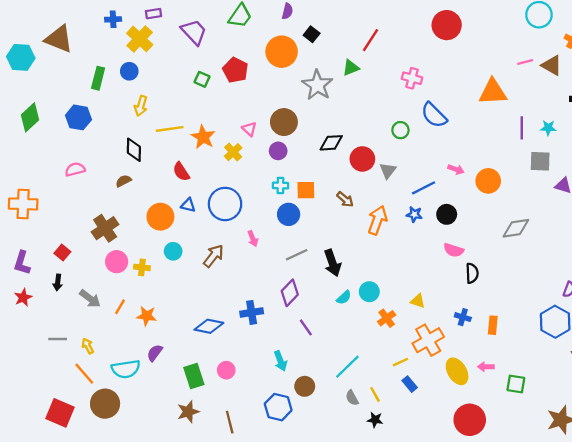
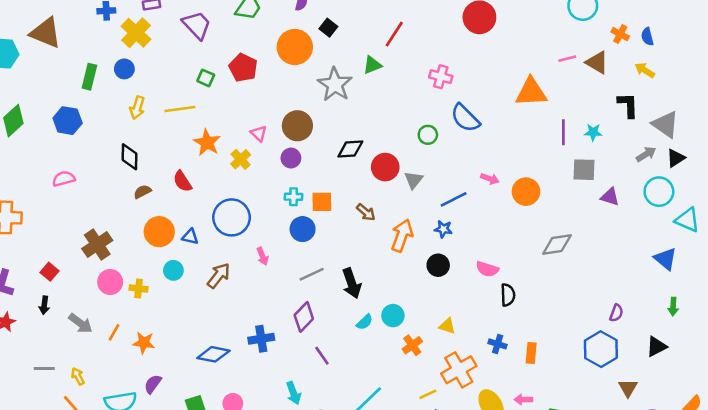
yellow line: (170, 129) -> (180, 109), moved
brown semicircle: (123, 181) -> (142, 192), moved
blue triangle: (188, 205) -> (190, 237), moved
black circle: (447, 214) -> (438, 265), moved

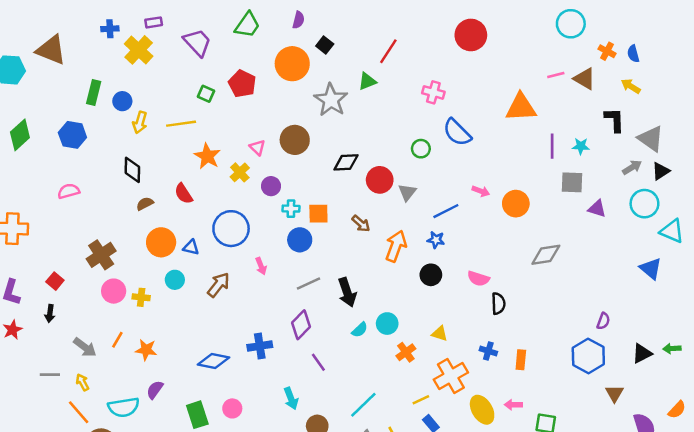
blue circle: (124, 69) -> (122, 101), moved
purple circle: (291, 158) -> (271, 186), moved
green arrow: (673, 307) -> (672, 349), moved, turned 84
gray arrow: (80, 323) -> (85, 347), moved

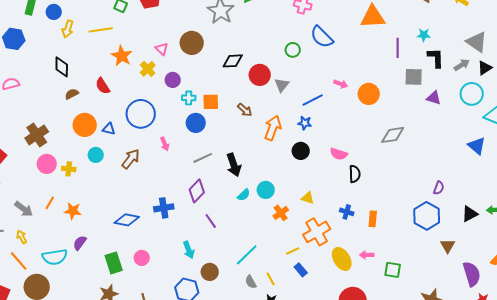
black L-shape: (614, 120) -> (436, 58), moved
cyan star: (581, 146) -> (424, 35), moved

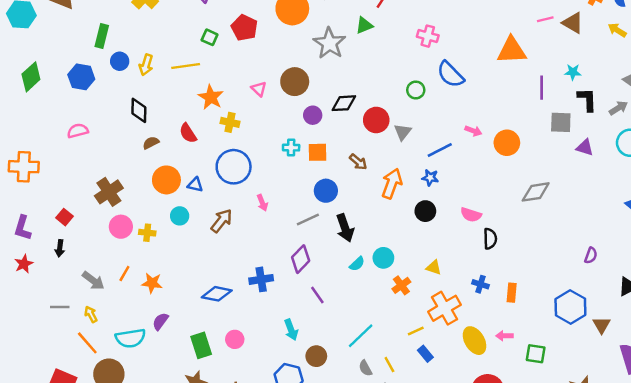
blue circle: (54, 12) -> (120, 61), moved
yellow cross: (148, 69) -> (230, 122), moved, turned -35
purple circle: (173, 80) -> (313, 115), moved
blue circle: (196, 123) -> (326, 191), moved
blue hexagon: (427, 216) -> (570, 307), moved

